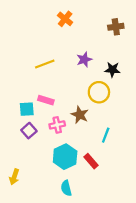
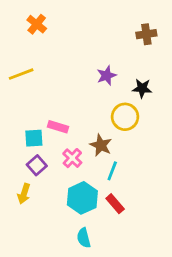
orange cross: (65, 19) -> (37, 24), moved
yellow line: (45, 64) -> (21, 74), moved
pink cross: (57, 125) -> (72, 158), turned -35
cyan line: (106, 135) -> (112, 171), moved
yellow arrow: (14, 177) -> (24, 194), moved

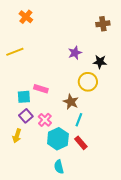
pink cross: (72, 158) -> (45, 120), moved

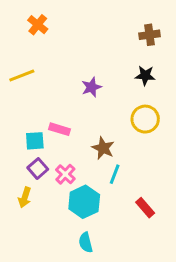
purple star: (75, 53) -> (91, 87), moved
black star: (100, 62) -> (145, 75), moved
yellow circle: (88, 82) -> (145, 119), moved
red rectangle: (81, 143) -> (145, 208), moved

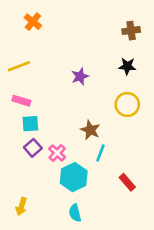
pink rectangle: (60, 129) -> (21, 101), moved
yellow arrow: (25, 197) -> (21, 207), moved

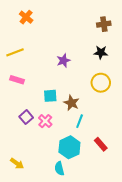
cyan square: (30, 124) -> (50, 96), moved
cyan hexagon: (74, 177) -> (69, 147), moved
yellow arrow: (21, 207) -> (17, 163), turned -72

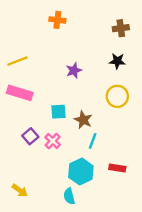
orange cross: (26, 17) -> (57, 20), moved, turned -32
pink rectangle: (17, 80) -> (20, 93), size x1.5
red rectangle: (101, 144) -> (117, 168), turned -40

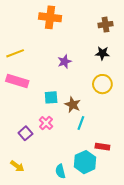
orange cross: (57, 20) -> (50, 17), size x1.5
purple square: (30, 136) -> (25, 133), moved
cyan hexagon: (81, 172) -> (85, 162), moved

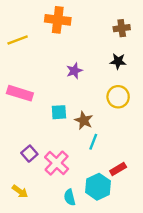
yellow line: (15, 53) -> (18, 40), moved
pink cross: (46, 123) -> (57, 163), moved, size x1.5
red rectangle: (102, 147) -> (118, 169), turned -40

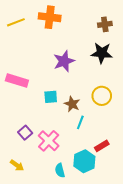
yellow line: (18, 40) -> (16, 22), moved
black star: (118, 61) -> (102, 53), size x1.5
purple star: (74, 71) -> (64, 61), size x1.5
yellow circle: (118, 97) -> (102, 96), moved

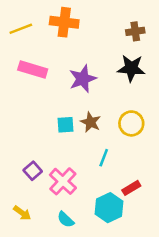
pink rectangle: (17, 81) -> (33, 70), moved
brown star: (72, 104) -> (91, 122), moved
cyan semicircle: (60, 170) -> (66, 219), moved, turned -32

